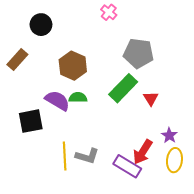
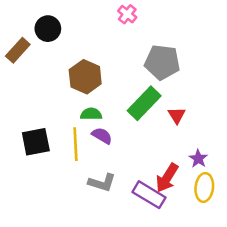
brown rectangle: (17, 59) -> (18, 50), moved
purple semicircle: (57, 101) -> (102, 136), moved, size x0.7
yellow line: (65, 156) -> (76, 144), moved

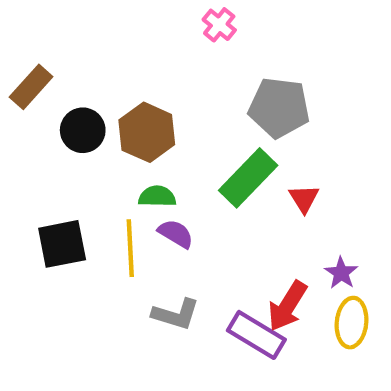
black circle: (48, 29) -> (83, 130), moved

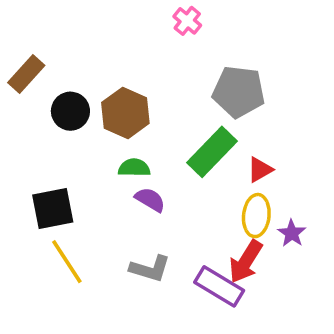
red triangle: (304, 198) -> (260, 170), turned 32
yellow line: (130, 248) -> (67, 262), moved, turned -30
yellow ellipse: (352, 323) -> (256, 216), moved

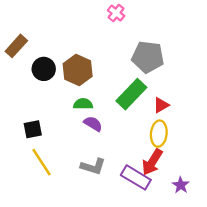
black square: (53, 209) -> (33, 129), size x0.7
purple star: (292, 233) -> (181, 185), moved

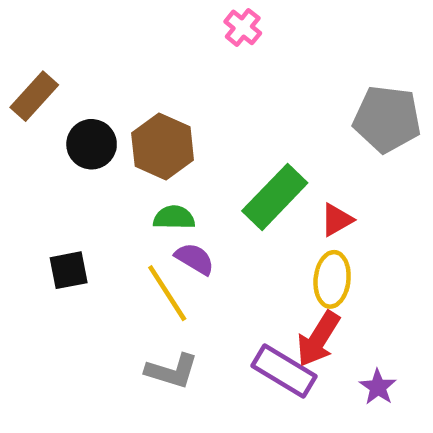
gray pentagon: (148, 57) -> (387, 119), moved
yellow line: (42, 162) -> (167, 293), moved
gray L-shape: (93, 166) -> (172, 371), moved

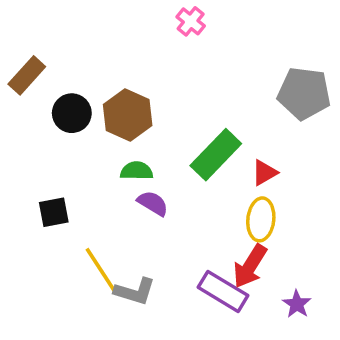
yellow line: (167, 293) -> (101, 270), moved

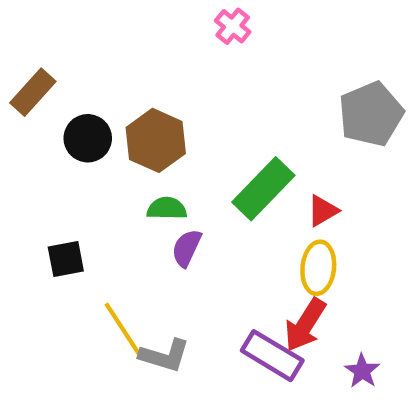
gray pentagon: (304, 93) -> (371, 114), turned -30
purple semicircle: (153, 203) -> (187, 248), turned -96

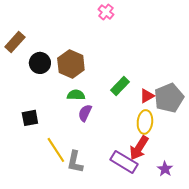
gray pentagon: (371, 114) -> (169, 98), moved
green rectangle: (263, 189) -> (120, 86), size x0.7
gray L-shape: (165, 356) -> (75, 162), turned 85

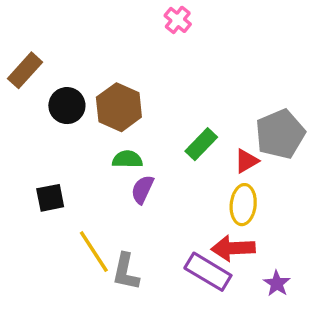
gray pentagon: (169, 98) -> (280, 134), moved
red arrow: (139, 148) -> (233, 248), turned 55

